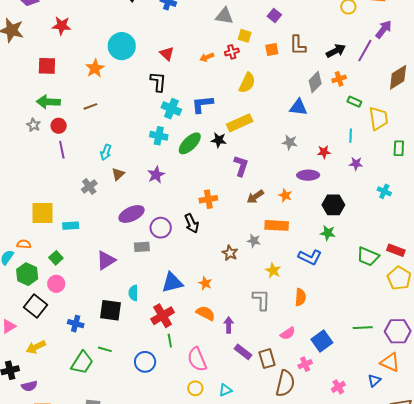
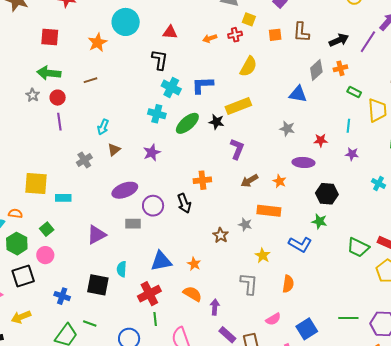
red triangle: (167, 54) -> (170, 32), turned -42
black square: (35, 306) -> (23, 276), turned 30

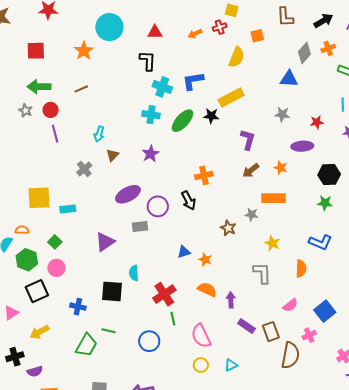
orange square: (275, 35) -> (257, 36), moved
purple L-shape: (237, 149) -> (248, 140), moved
blue L-shape: (300, 244) -> (320, 242), moved
blue triangle: (161, 261) -> (184, 252), moved, size x0.6

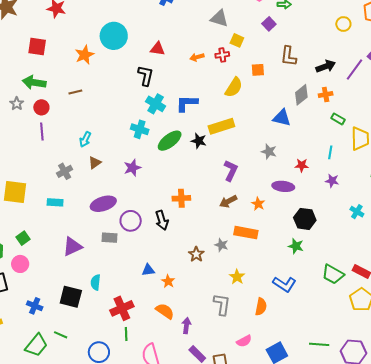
cyan rectangle: (68, 209) -> (55, 202), moved

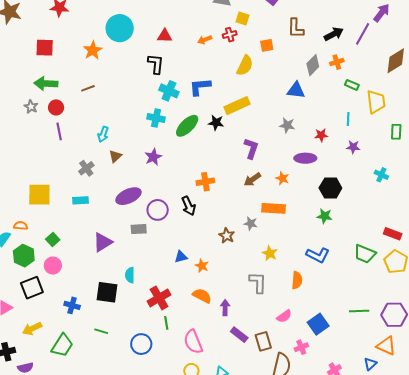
green trapezoid: (333, 274) -> (365, 254), moved
green trapezoid: (36, 345) -> (62, 345), moved

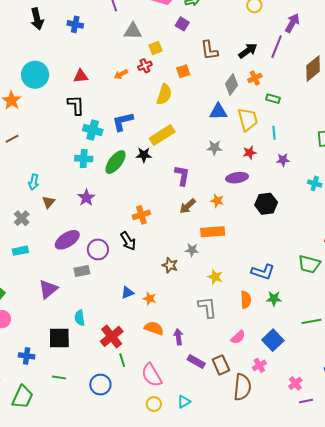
yellow square: (243, 19) -> (155, 48), turned -32
yellow trapezoid: (376, 102) -> (248, 119), moved
green star: (325, 216) -> (274, 299), moved

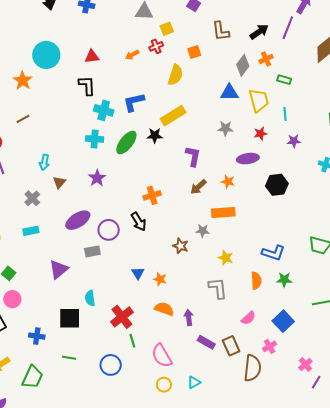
blue triangle: (127, 293) -> (138, 273), turned -40
purple line: (306, 401) -> (316, 382), turned -48

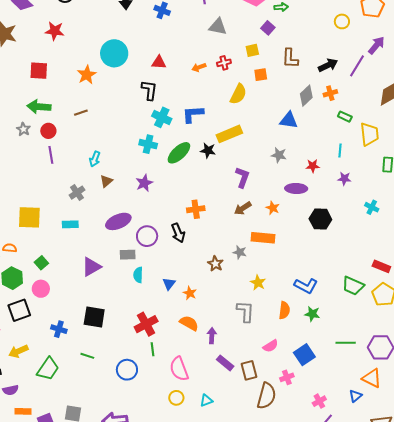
yellow square: (167, 29) -> (252, 50), moved
yellow trapezoid: (259, 100) -> (369, 134), moved
cyan semicircle: (90, 298) -> (138, 275), moved

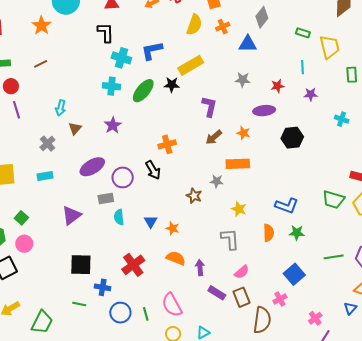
orange cross: (330, 93) -> (223, 27), moved
blue cross: (59, 329) -> (103, 287), moved
pink semicircle: (271, 346) -> (242, 272), moved
green line: (152, 349) -> (146, 314), moved

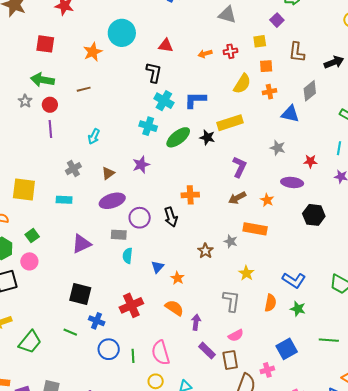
brown triangle: (75, 128) -> (108, 173), moved

